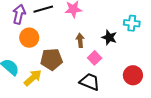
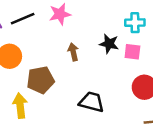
pink square: (95, 58) -> (132, 52), moved, turned -32
yellow arrow: (33, 78) -> (20, 106), turned -48

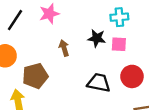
black line: (23, 19) -> (15, 20), turned -30
black trapezoid: (92, 102) -> (99, 83), moved

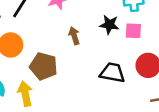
brown pentagon: (35, 76) -> (44, 66), turned 30

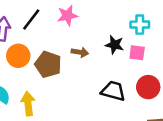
brown arrow: (74, 36) -> (80, 52), turned 112
brown pentagon: (44, 66) -> (48, 64), moved

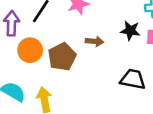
brown pentagon: (48, 64) -> (62, 57), turned 30

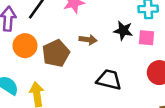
black trapezoid: (133, 79) -> (109, 80), moved

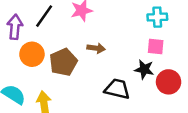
black star: (123, 31) -> (144, 69), moved

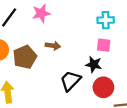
red circle: (169, 82) -> (103, 87), moved
black trapezoid: (117, 89) -> (70, 81), turned -60

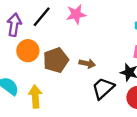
brown arrow: (53, 46) -> (87, 64), moved

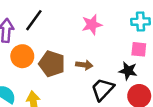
pink star: (76, 14) -> (92, 25), moved
brown pentagon: (56, 60) -> (52, 64), turned -30

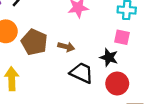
black trapezoid: (103, 89) -> (82, 73), turned 65

